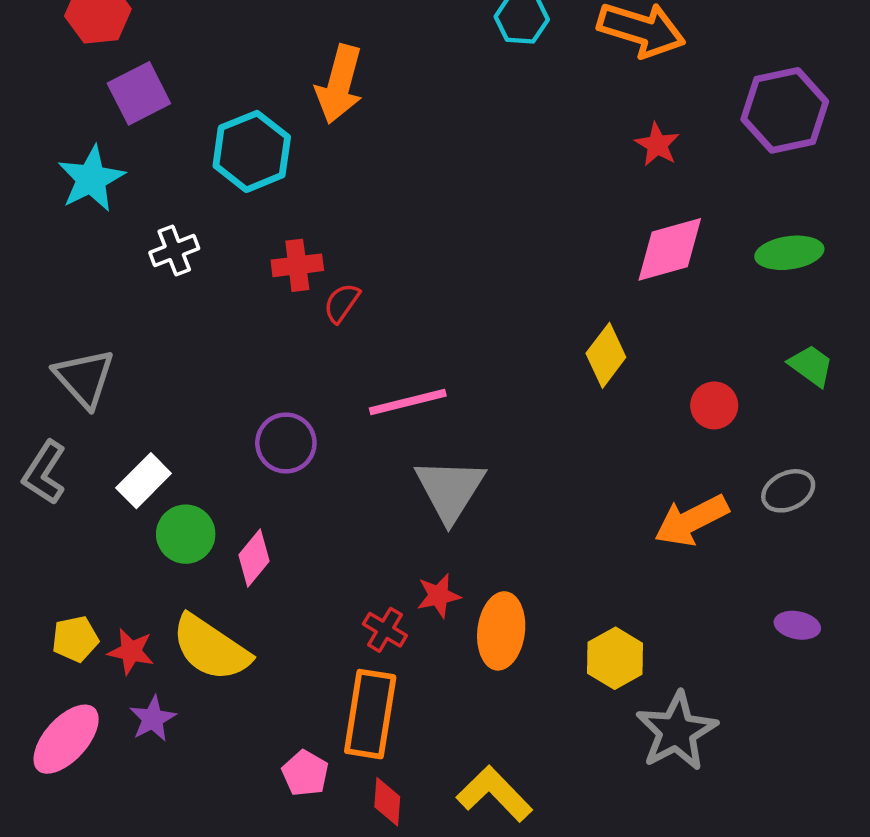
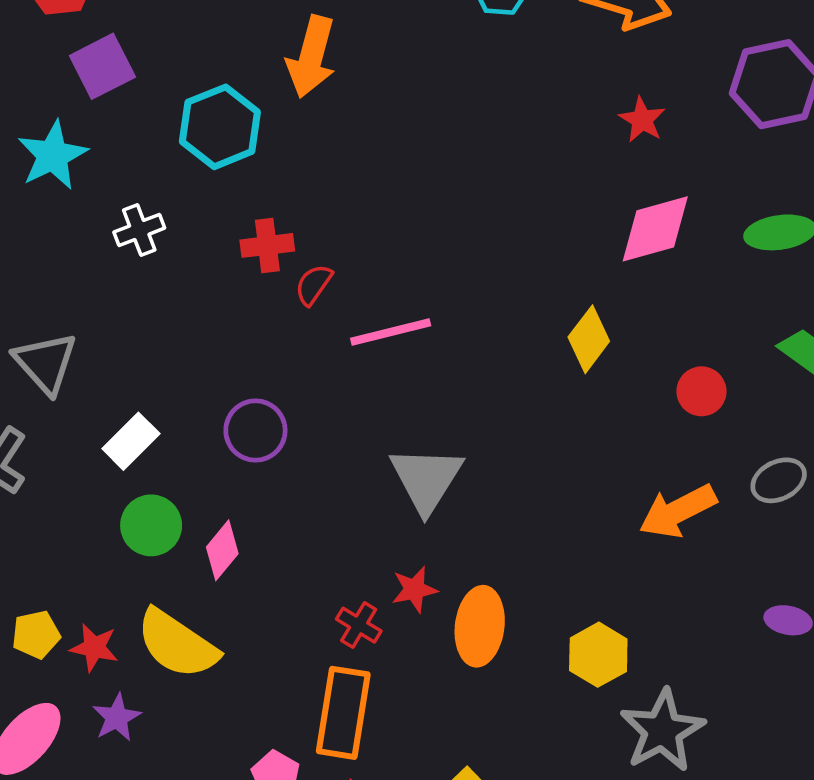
pink line: (408, 402) -> (391, 332), moved
white rectangle: (144, 481) -> (131, 441), moved

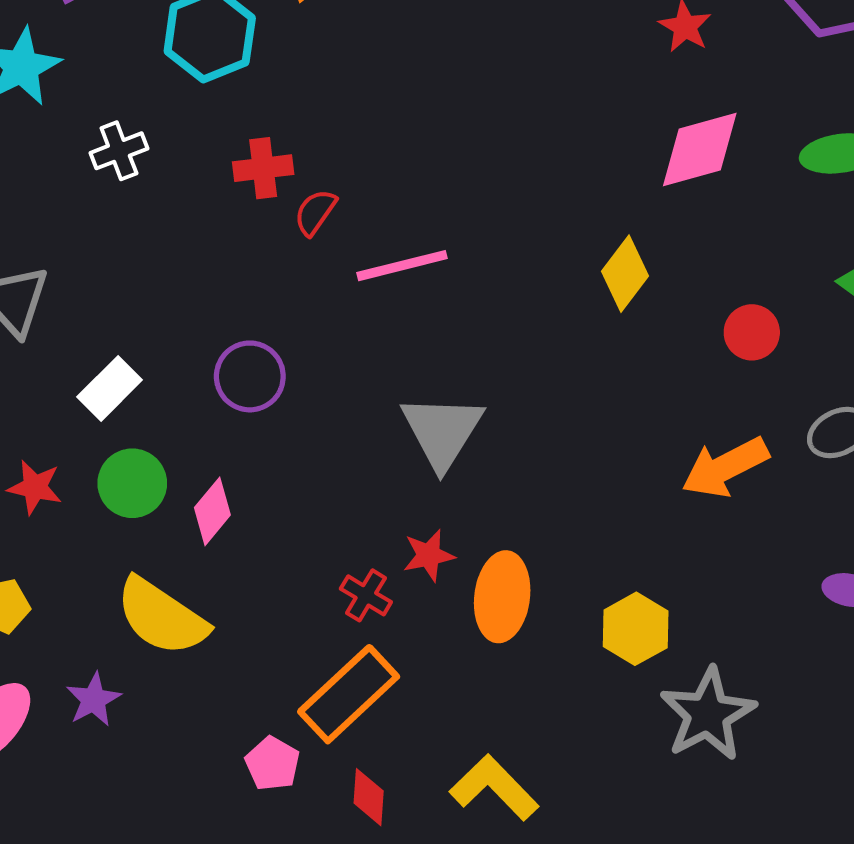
red star: (94, 648) -> (35, 487), moved
orange rectangle: (343, 713) -> (349, 694), turned 38

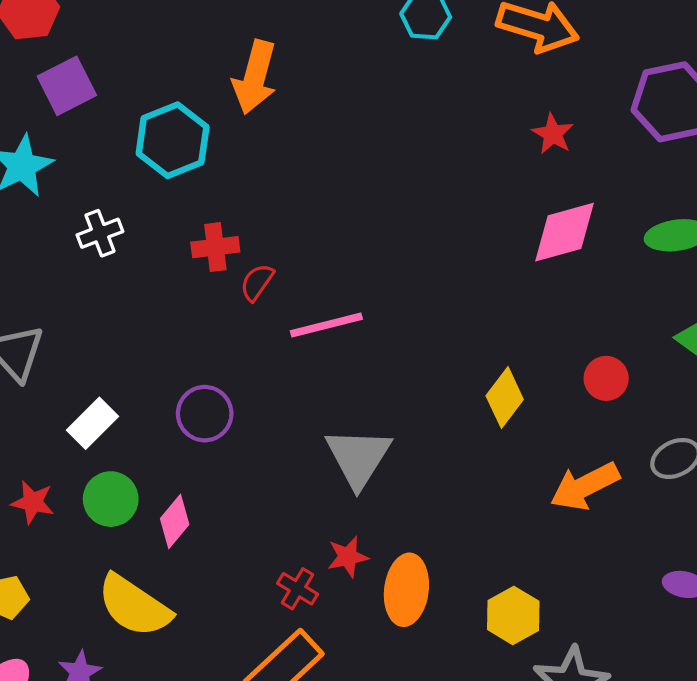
yellow diamond: (625, 274) -> (505, 398), moved

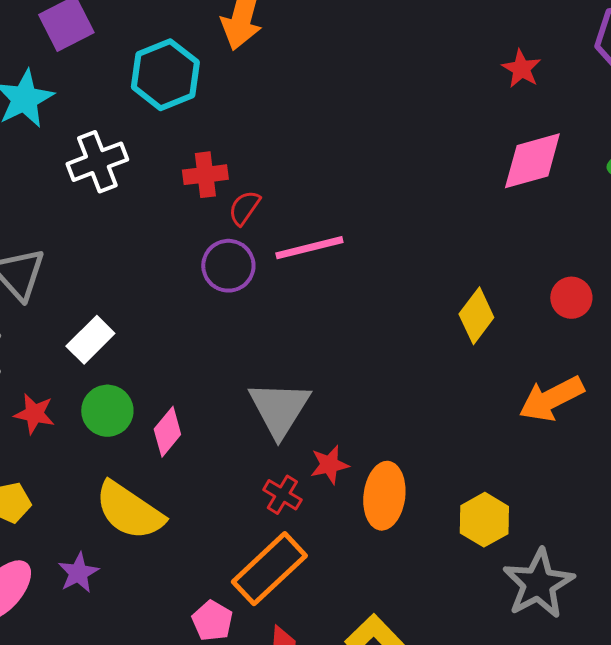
white cross: (100, 233) -> (97, 162), size x1.4
purple circle: (205, 414) -> (228, 266), moved
gray triangle: (358, 457) -> (279, 409), moved

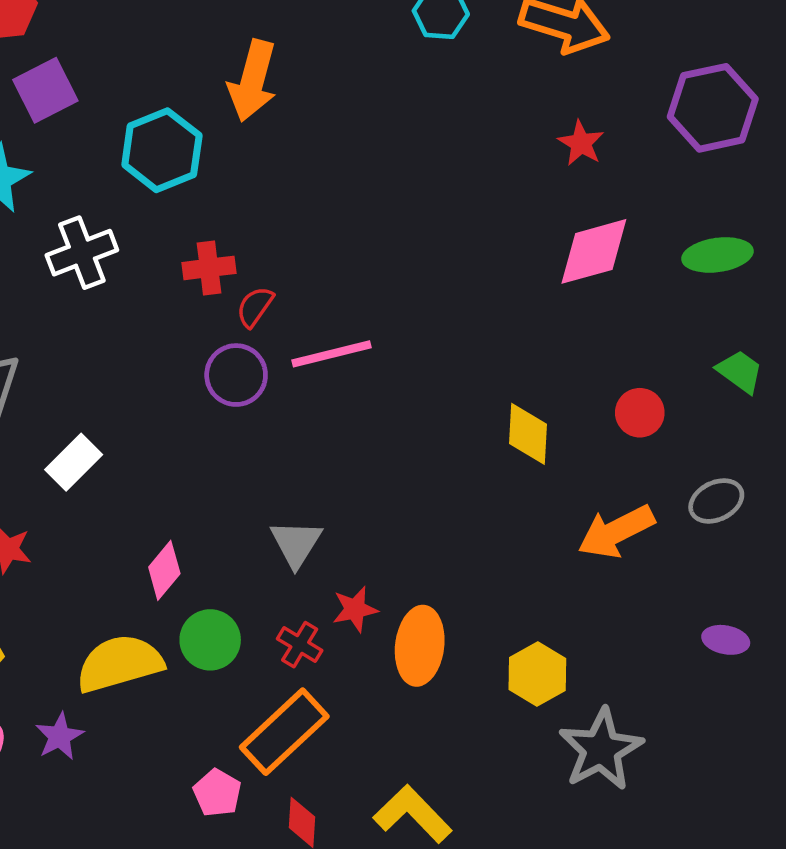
yellow diamond: (476, 316) -> (528, 434), turned -34
gray triangle: (279, 409) -> (296, 543), size x0.7
green circle: (107, 411) -> (210, 640), moved
yellow semicircle: (129, 511) -> (120, 663), turned 130

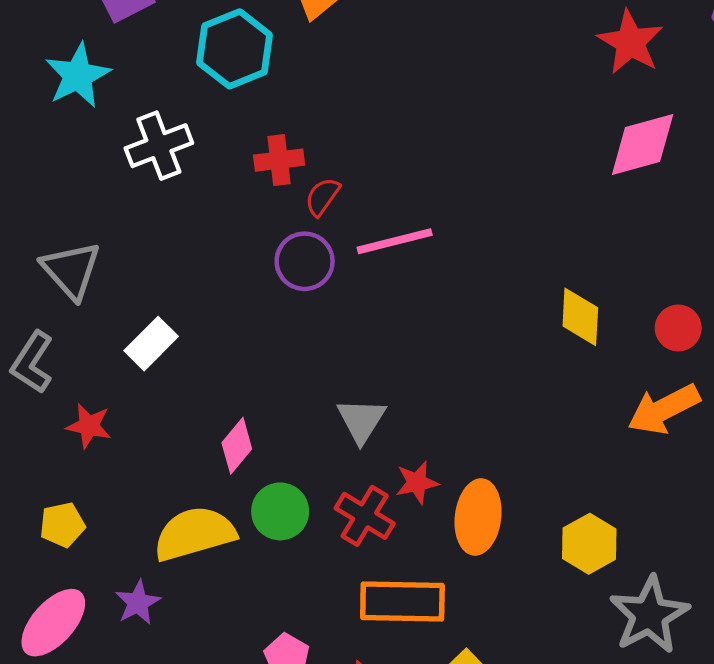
red star: (581, 143) -> (630, 42), size x1.5
red circle: (640, 413) -> (678, 328), moved
red cross: (300, 645) -> (365, 516), size x1.4
orange rectangle: (284, 732) -> (402, 602), moved, turned 44

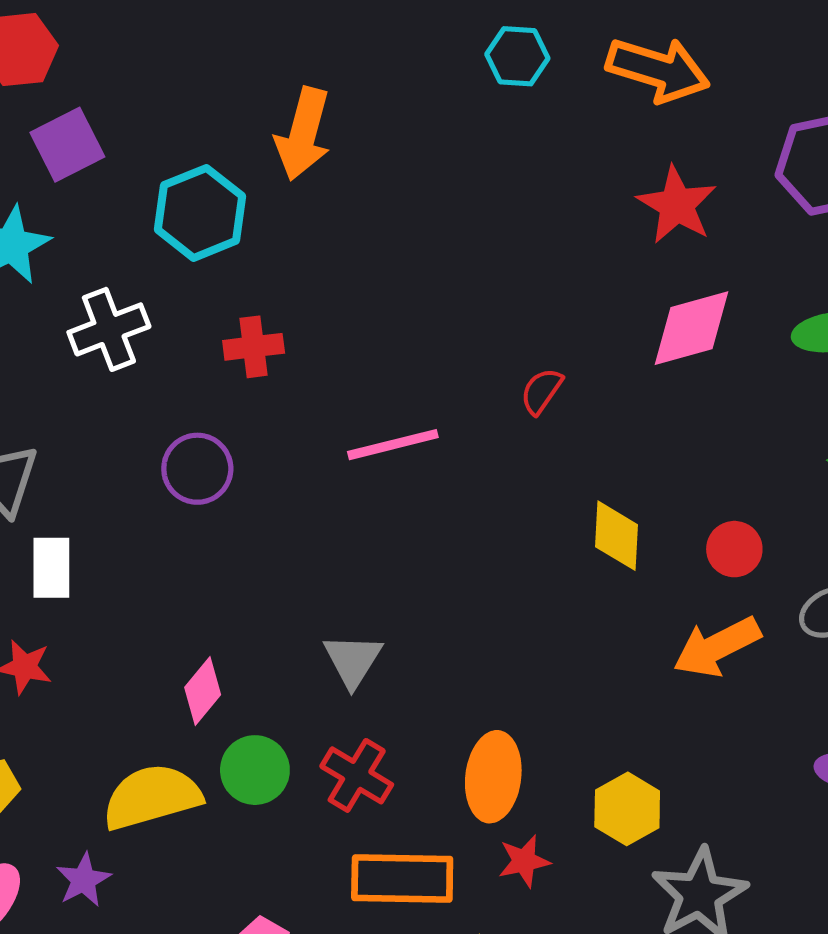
red semicircle: (322, 197) -> (541, 391), moved
purple circle: (305, 261) -> (197, 469), moved
white rectangle: (151, 344) -> (51, 568), moved, turned -45
red star: (417, 483) -> (524, 861), moved

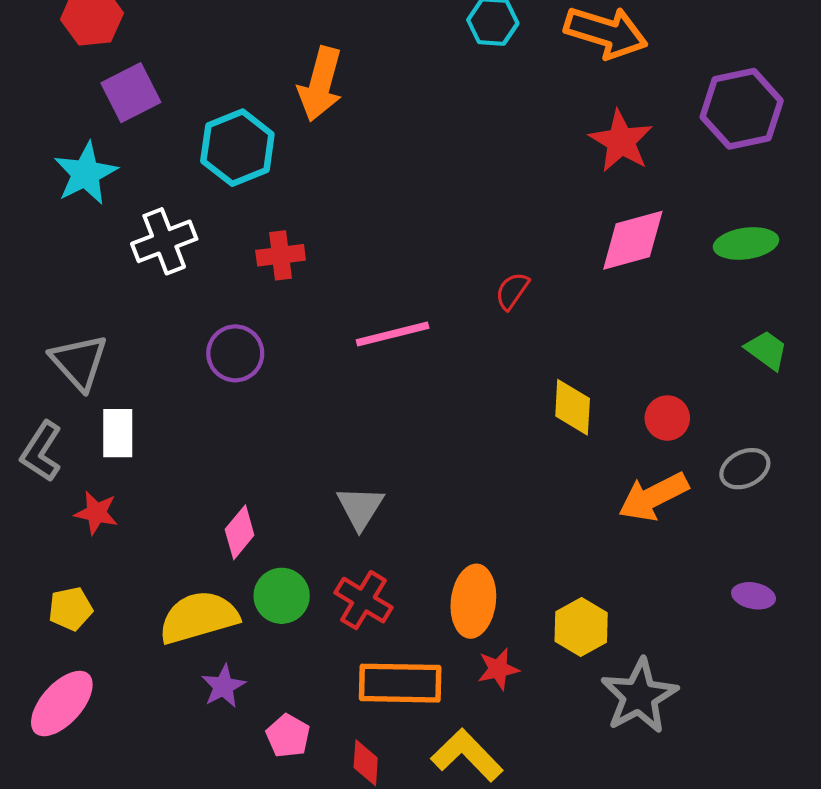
purple star: (83, 880) -> (223, 686), moved

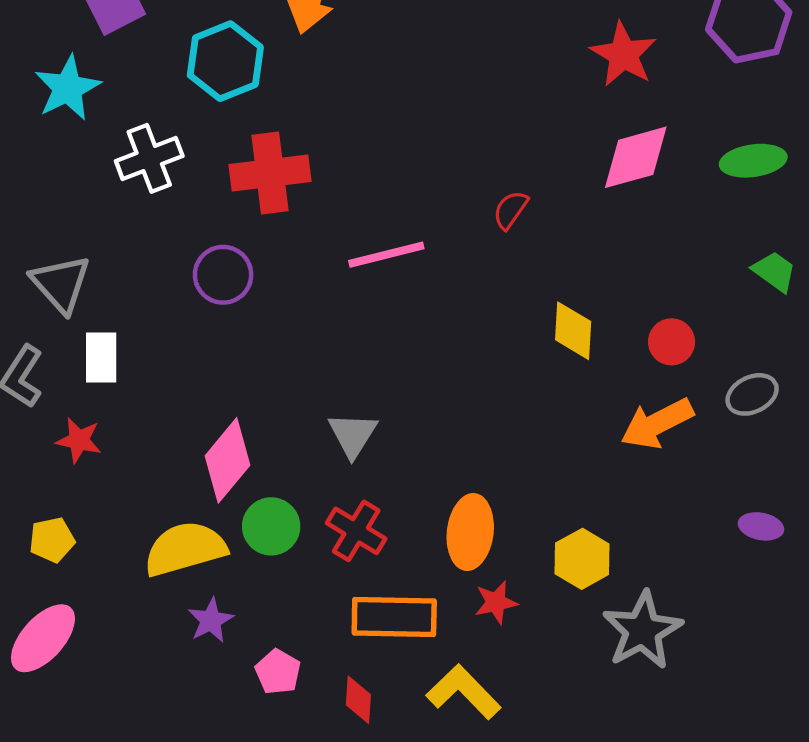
red cross: (281, 255) -> (270, 173), size x1.6
pink diamond: (240, 532) -> (228, 460), size x1.5

